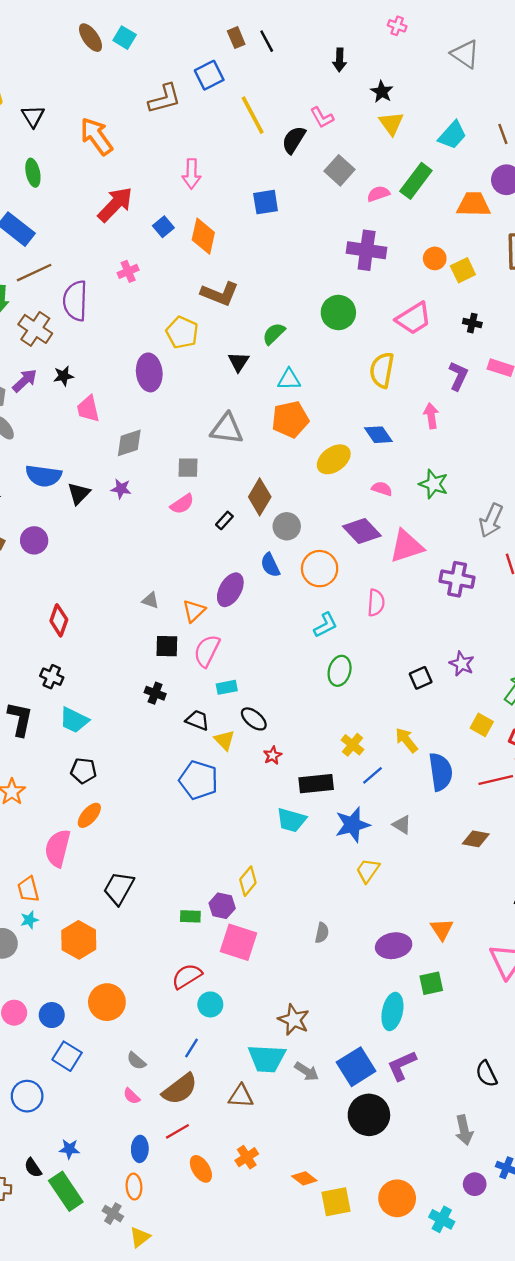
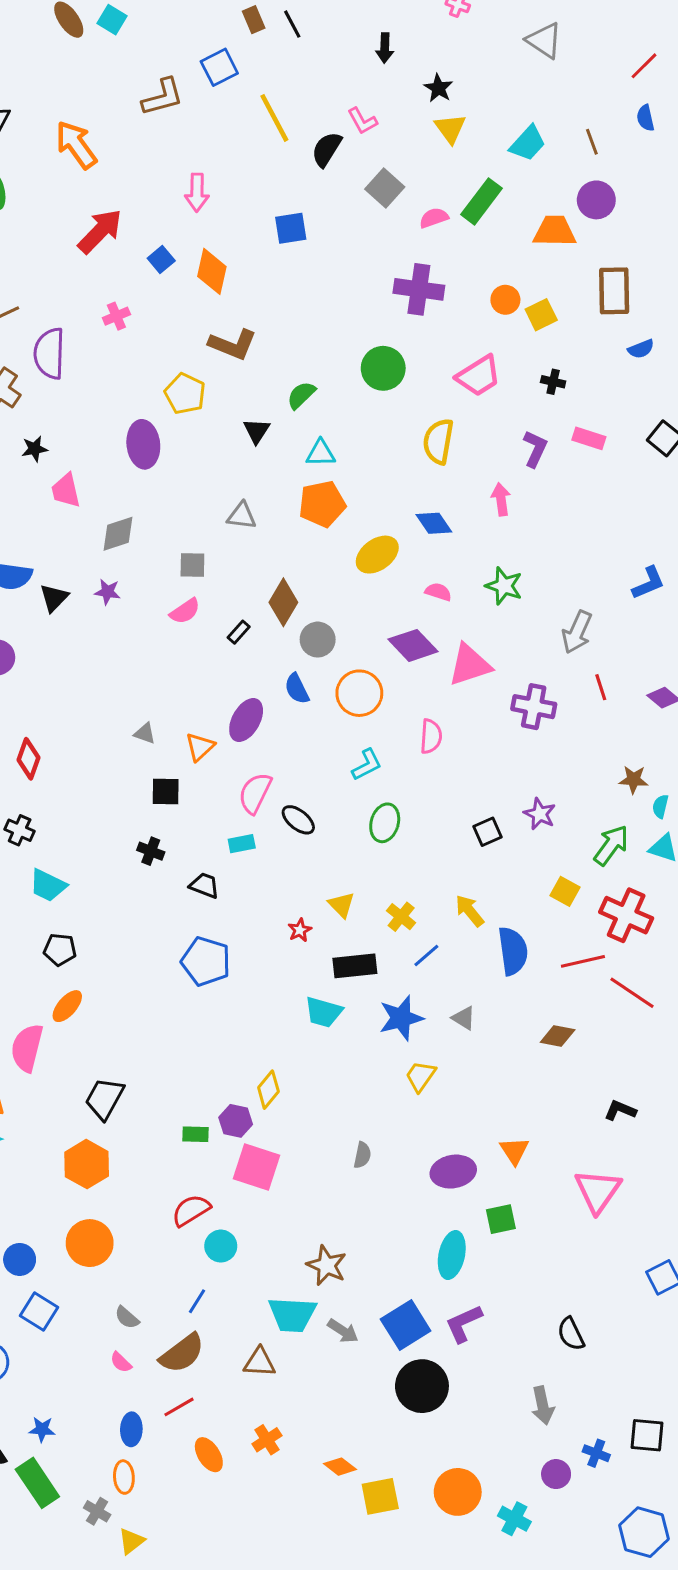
gray triangle: (227, 429) -> (242, 516), size x0.7
pink semicircle: (207, 651) -> (255, 793), moved
black ellipse: (254, 719) -> (298, 820), moved
yellow triangle: (224, 740) -> (341, 905), moved
orange hexagon: (79, 940) -> (87, 1164), moved

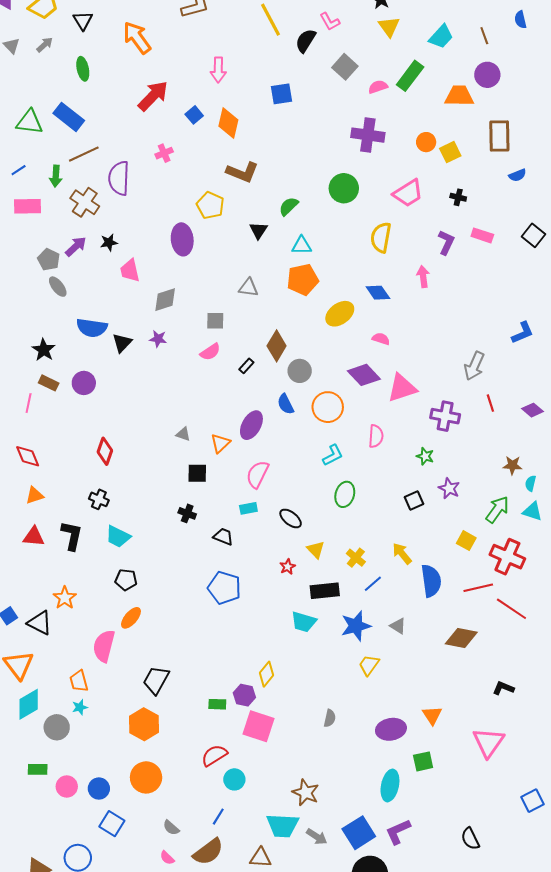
green star: (504, 586) -> (425, 456), moved, size x0.7
black ellipse: (298, 820) -> (291, 518), moved
brown diamond: (558, 1036) -> (461, 638), size x1.4

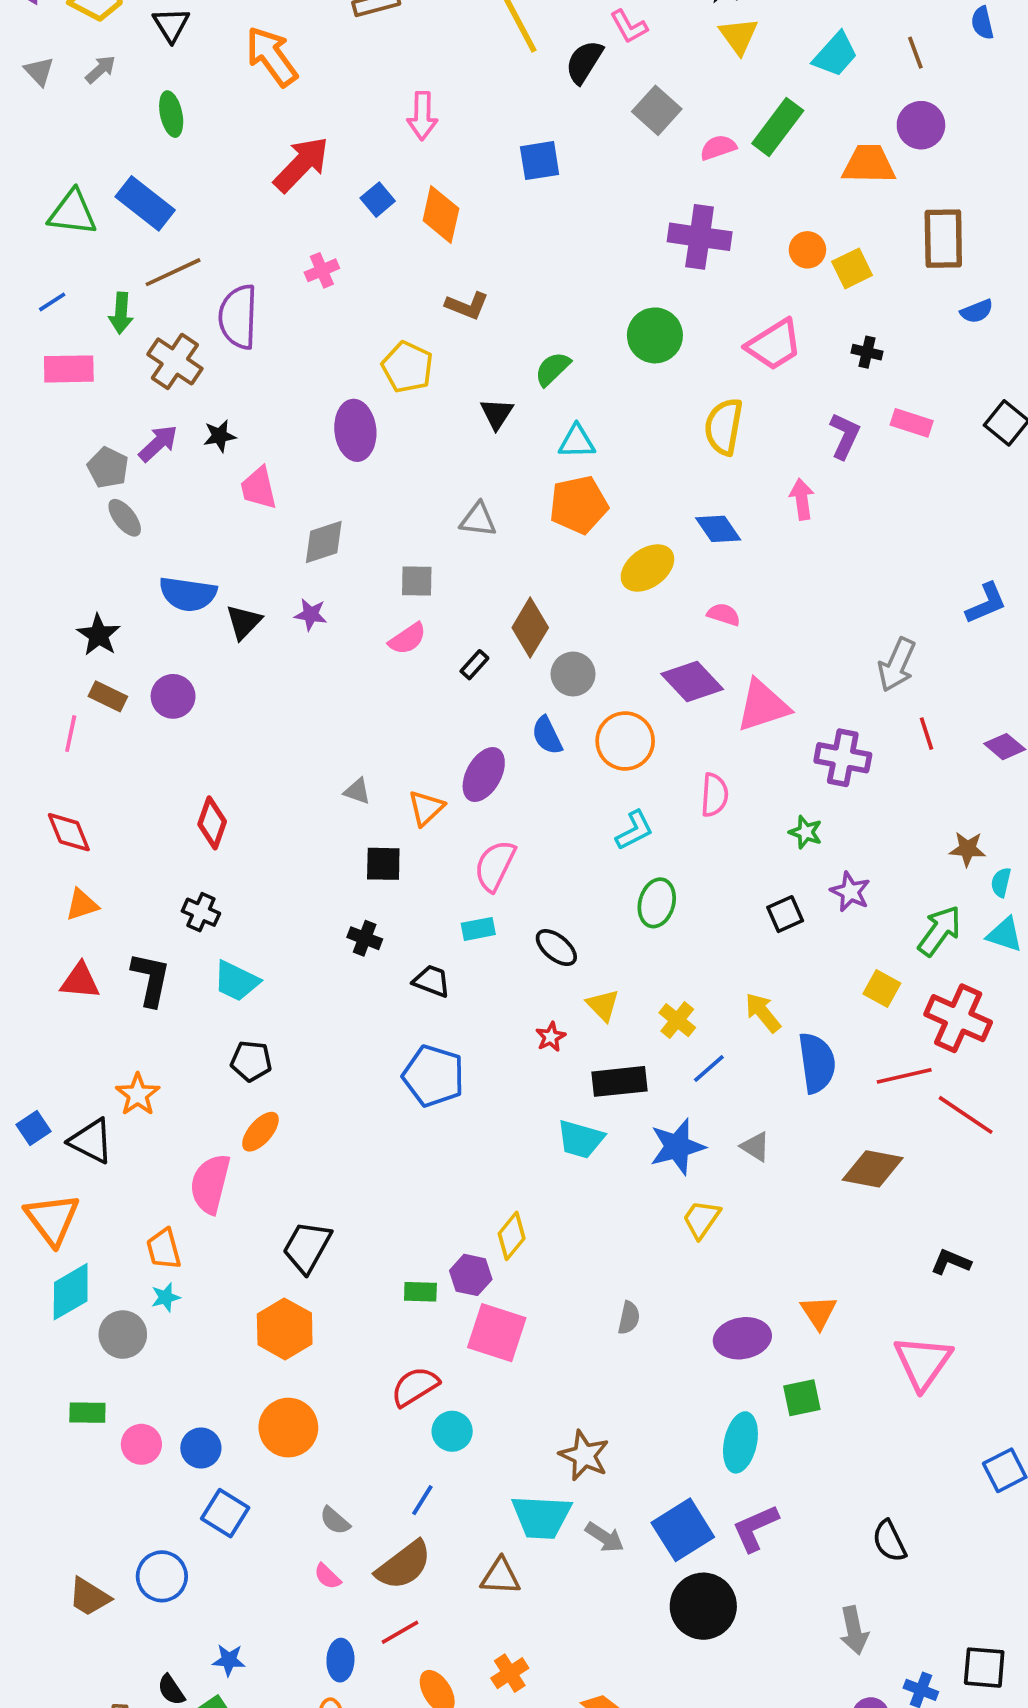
brown L-shape: (242, 172) -> (467, 306), size x0.7

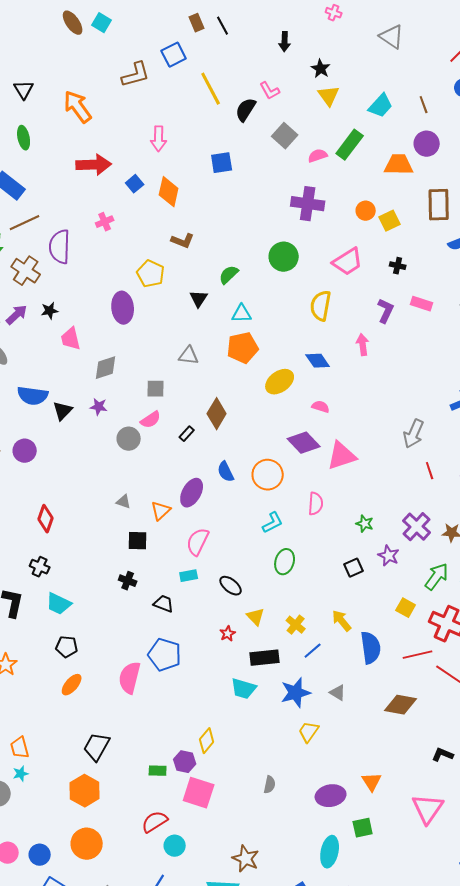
red arrow: (301, 164) -> (94, 165), turned 44
gray circle: (573, 674) -> (129, 439), moved
purple cross: (843, 758) -> (417, 527), moved, turned 32
pink semicircle: (210, 1184) -> (130, 678), moved

